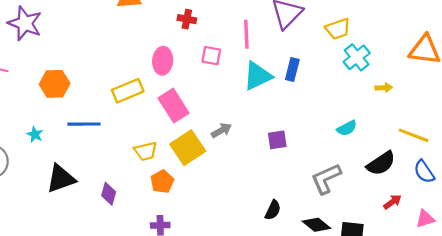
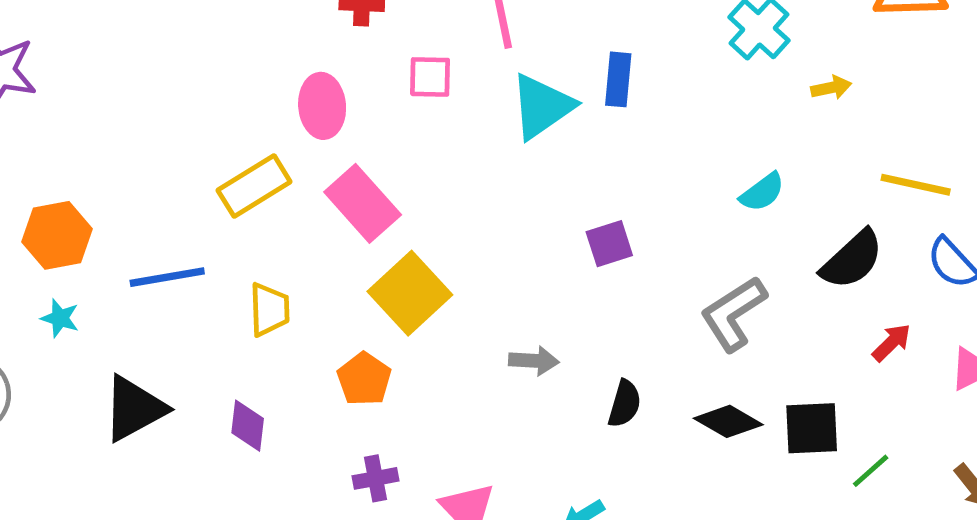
orange hexagon: (55, 84) -> (57, 235), moved
gray arrow: (221, 130) -> (534, 361), moved, turned 42
yellow trapezoid: (146, 151) -> (269, 309), moved, turned -70

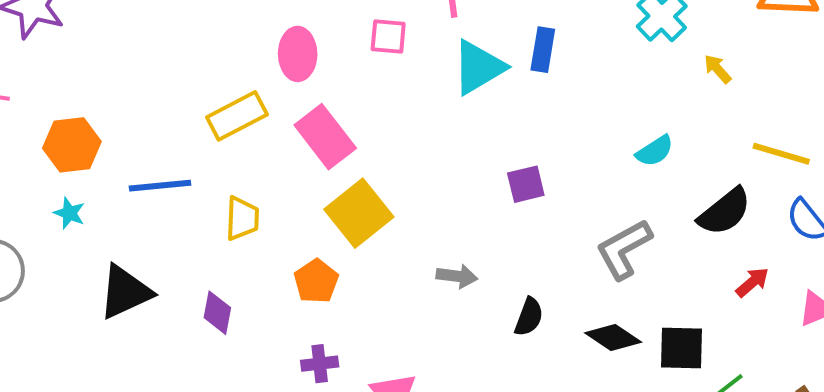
yellow arrow: (831, 88) -> (718, 69), turned -124

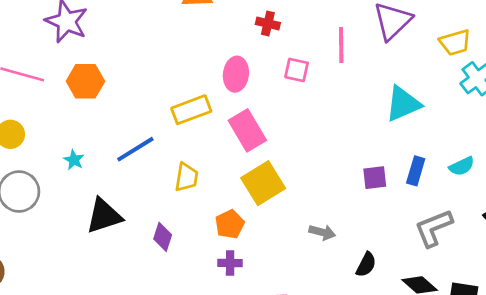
blue rectangle: (543, 50) -> (416, 171), moved
cyan triangle: (478, 67) -> (403, 104), moved
orange hexagon: (72, 145) -> (85, 81), moved
blue line: (160, 186) -> (135, 149), turned -33
purple cross: (320, 364) -> (230, 263), moved

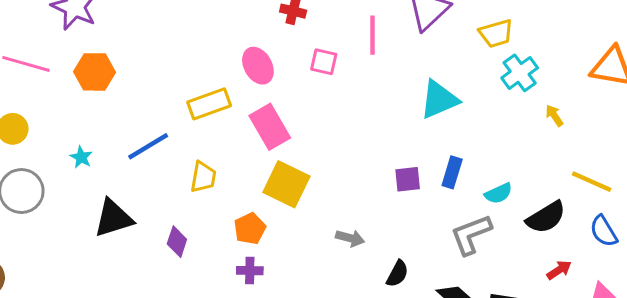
pink ellipse: (236, 74) -> (258, 66), turned -36
cyan semicircle: (462, 166) -> (499, 193), moved
yellow square: (263, 183) -> (286, 184), turned -33

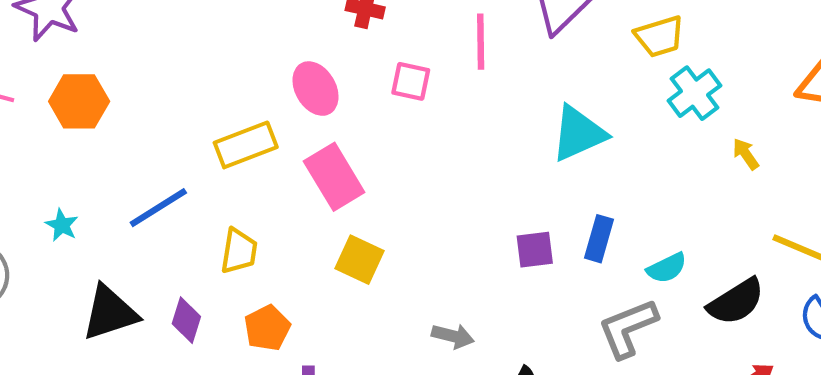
yellow square: (286, 184) -> (359, 260), size x0.7
orange pentagon: (250, 229) -> (267, 328), moved
purple diamond: (177, 242) -> (186, 320), moved

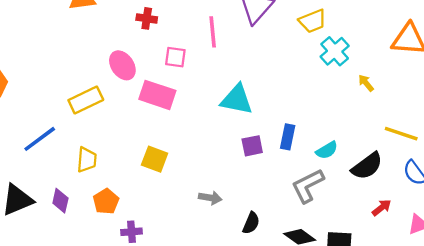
cyan triangle: (578, 133) -> (237, 100), moved, turned 40
pink rectangle: (334, 177) -> (157, 95), moved, turned -36

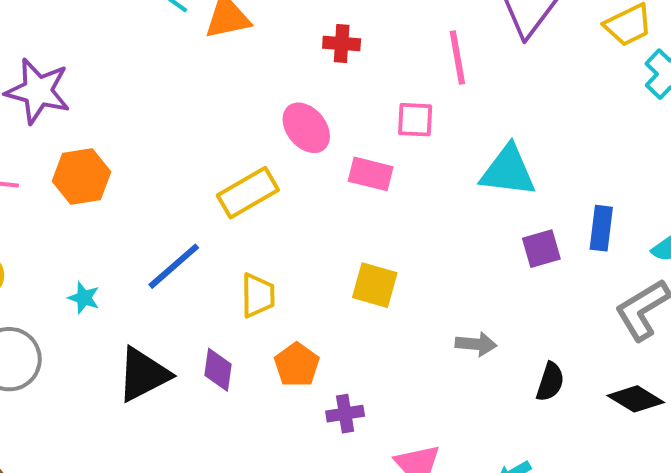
pink square: (175, 57) -> (415, 120), moved
pink rectangle: (157, 95) -> (371, 174), size x0.7

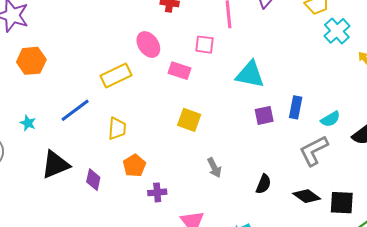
yellow square: (375, 285) -> (189, 120), moved
gray arrow: (476, 344) -> (214, 168), moved, turned 54
purple diamond: (218, 370) -> (93, 180), moved

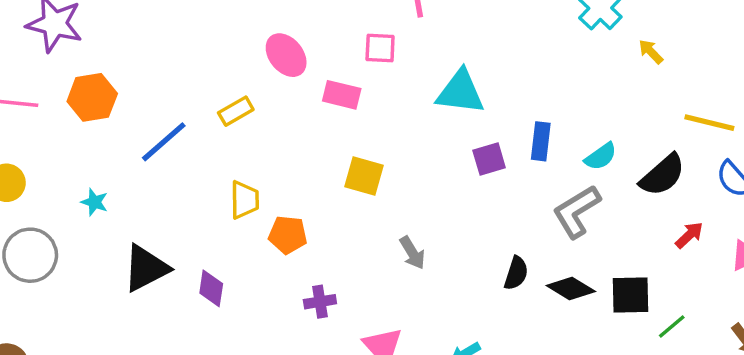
yellow rectangle: (116, 75) -> (236, 111), size x0.7
blue line: (75, 110) -> (164, 142), moved
orange pentagon: (134, 166) -> (288, 235), moved, turned -30
black semicircle: (264, 184) -> (516, 273), moved

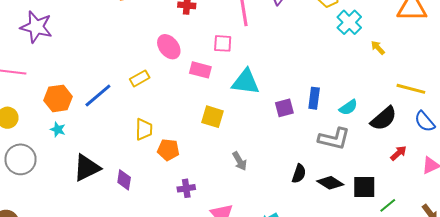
cyan triangle: (460, 92) -> (246, 82), moved
orange hexagon: (92, 97) -> (58, 98), moved
gray L-shape: (577, 211) -> (334, 139), turned -136

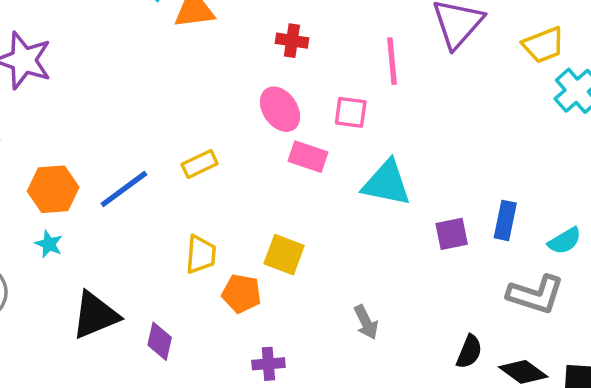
pink ellipse: (169, 47) -> (280, 109), moved
yellow square: (213, 117) -> (284, 255), moved

